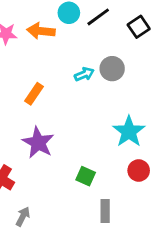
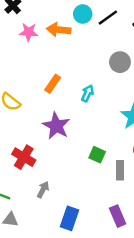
cyan arrow: (84, 74) -> (88, 93), moved, turned -42
gray rectangle: (105, 211) -> (120, 170), moved

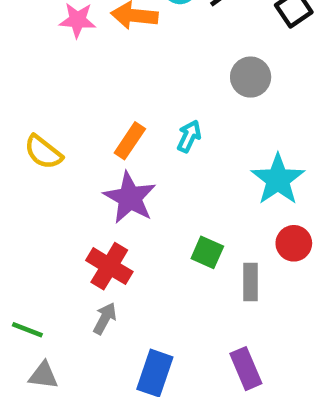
orange rectangle: (53, 84) -> (130, 141), moved
red cross: (24, 157) -> (109, 266), moved

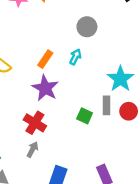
gray circle: (251, 77) -> (87, 27), moved
gray rectangle: (251, 282) -> (107, 105), moved

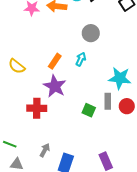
cyan star: (120, 79) -> (120, 78), turned -30
red cross: (35, 123) -> (37, 108), moved, turned -30
gray arrow: (33, 149) -> (45, 150), moved

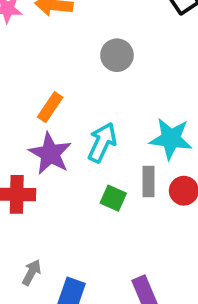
cyan arrow: (81, 59) -> (102, 142), moved, size x1.5

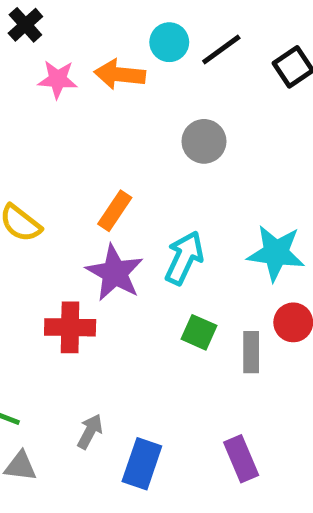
gray rectangle: (149, 181) -> (251, 352), moved

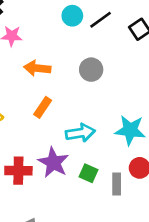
orange arrow: (120, 74) -> (37, 68), moved
cyan arrow: (184, 258) -> (80, 133), turned 56
purple star: (115, 273) -> (53, 162), moved

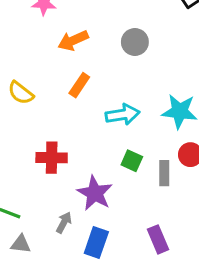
orange arrow: (37, 68) -> (73, 40), turned -30
purple star: (53, 162) -> (95, 193), moved

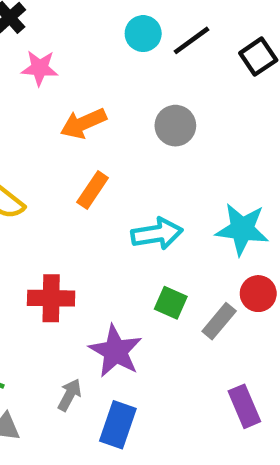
gray rectangle: (164, 173) -> (219, 321), turned 40
purple rectangle: (158, 239) -> (244, 406), moved

